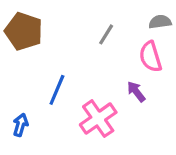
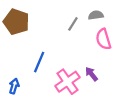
gray semicircle: (160, 22) -> (96, 15), moved
purple arrow: (136, 92) -> (91, 74), moved

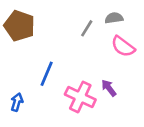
pink semicircle: (103, 39) -> (123, 46), turned -36
pink cross: (67, 82) -> (80, 97), turned -30

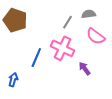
pink cross: (80, 97) -> (62, 48), moved

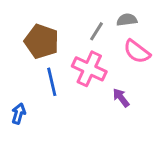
brown pentagon: (15, 20) -> (42, 41), moved
blue line: (36, 57) -> (52, 82), turned -36

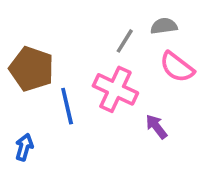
brown pentagon: (42, 41) -> (32, 69), moved

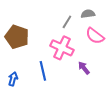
blue line: (67, 106) -> (43, 71), moved

